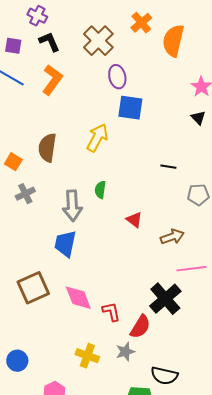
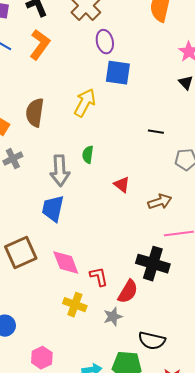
black cross: (165, 299) -> (153, 264), turned -32
yellow cross: (87, 356) -> (75, 305), moved

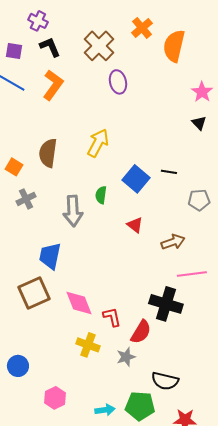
blue square: (118, 73) -> (136, 179), moved, turned 32
blue trapezoid: (53, 209) -> (50, 256), moved

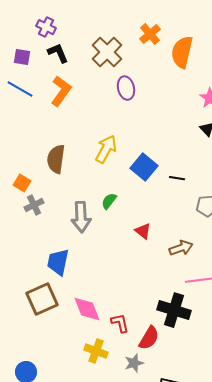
orange square: (14, 167) -> (22, 183), moved
blue square: (136, 179) -> (144, 167), moved
green semicircle: (101, 195) -> (109, 201), turned 30

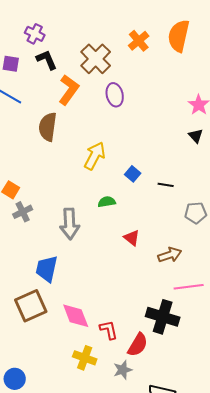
orange semicircle: (182, 52) -> (179, 36), moved
orange L-shape: (61, 91) -> (69, 90), moved
brown semicircle: (56, 159) -> (48, 127), moved
blue square: (144, 167) -> (133, 174), size x0.6
green semicircle: (109, 201) -> (107, 202), moved, turned 42

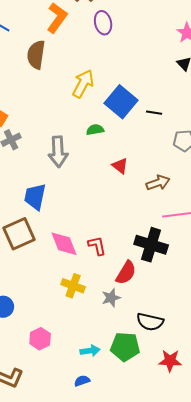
blue square: (133, 174) -> (121, 102), size x2.0
red L-shape: (109, 330) -> (97, 246), moved

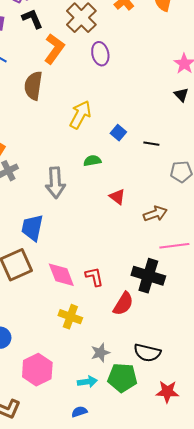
blue square: (121, 102) -> (118, 133), size x0.5
gray star: (111, 298) -> (100, 353), moved
pink hexagon: (40, 339) -> (37, 370), size x1.4

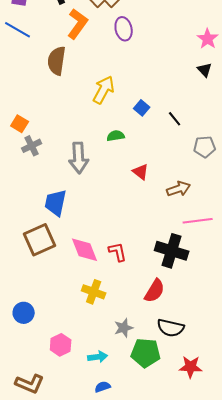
black line: (151, 144) -> (175, 119), turned 42
red semicircle: (123, 304) -> (155, 291), moved
pink hexagon: (37, 370) -> (61, 345), size x0.7
cyan arrow: (87, 382) -> (98, 357), moved

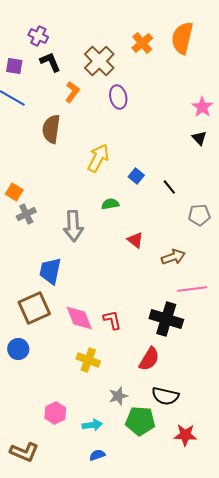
orange L-shape: (78, 24) -> (72, 92), size x0.7
blue circle: (24, 313) -> (18, 349), moved

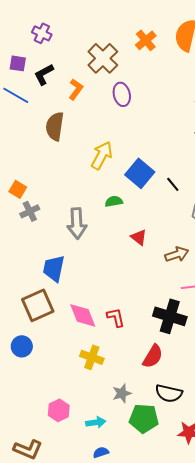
black L-shape: (50, 62) -> (44, 74), moved, turned -95
blue square: (136, 176) -> (140, 173), size x1.8

